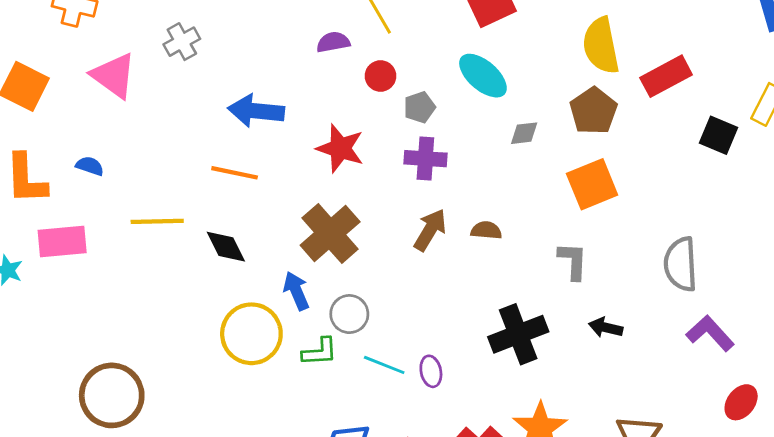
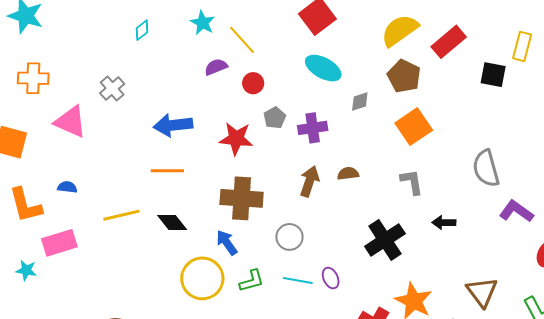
yellow semicircle: (601, 46) -> (400, 30), turned 78
gray pentagon: (419, 107) -> (275, 118), moved
purple cross: (425, 159) -> (313, 128), moved
brown cross: (330, 234) -> (242, 198), turned -33
gray circle: (349, 314) -> (289, 237), moved

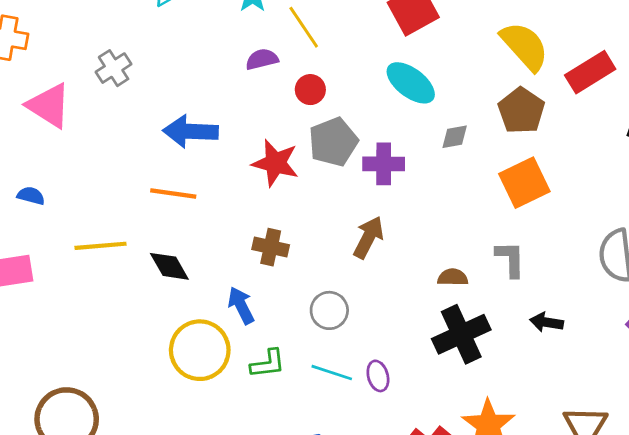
yellow semicircle: (400, 30) -> (525, 46), turned 75
gray pentagon: (275, 118) -> (333, 142), size x1.6
brown semicircle: (348, 173) -> (453, 277), moved
brown cross: (242, 198) -> (271, 247), size x0.6

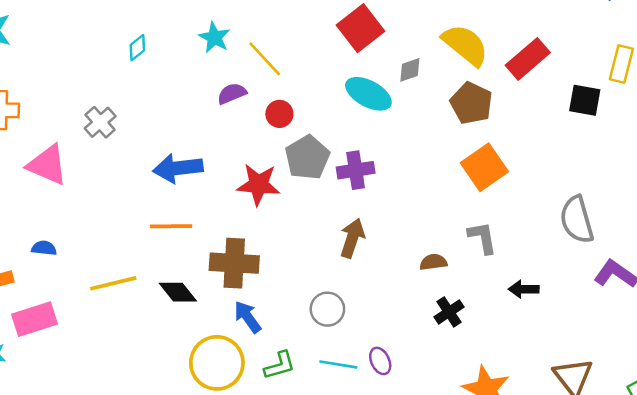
gray diamond: (455, 137) -> (410, 70), moved
brown cross: (271, 247) -> (234, 263), moved, size x1.5
black cross: (461, 334) -> (449, 312), size x0.6

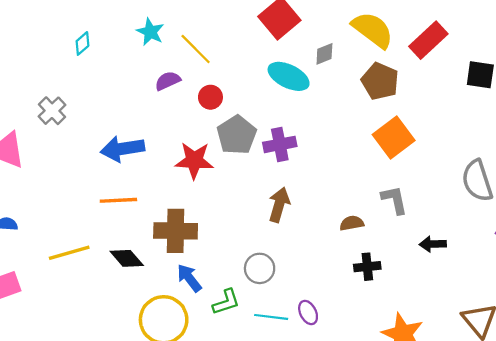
black cross: (449, 312) -> (367, 267), turned 30
green L-shape: (280, 365) -> (226, 302), moved

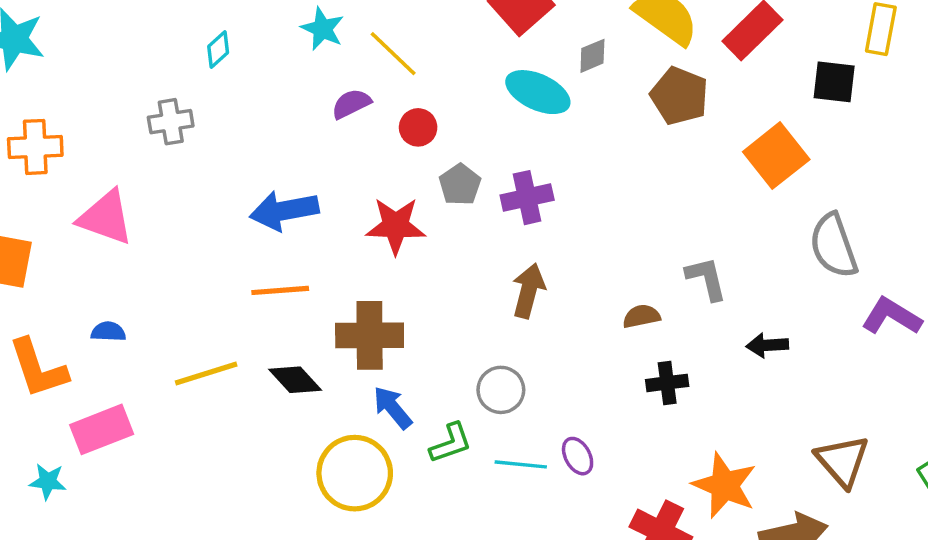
gray cross: (52, 111) -> (171, 122), moved, turned 36
gray pentagon: (237, 135) -> (460, 185), size x0.7
orange square: (394, 137) -> (776, 156), moved

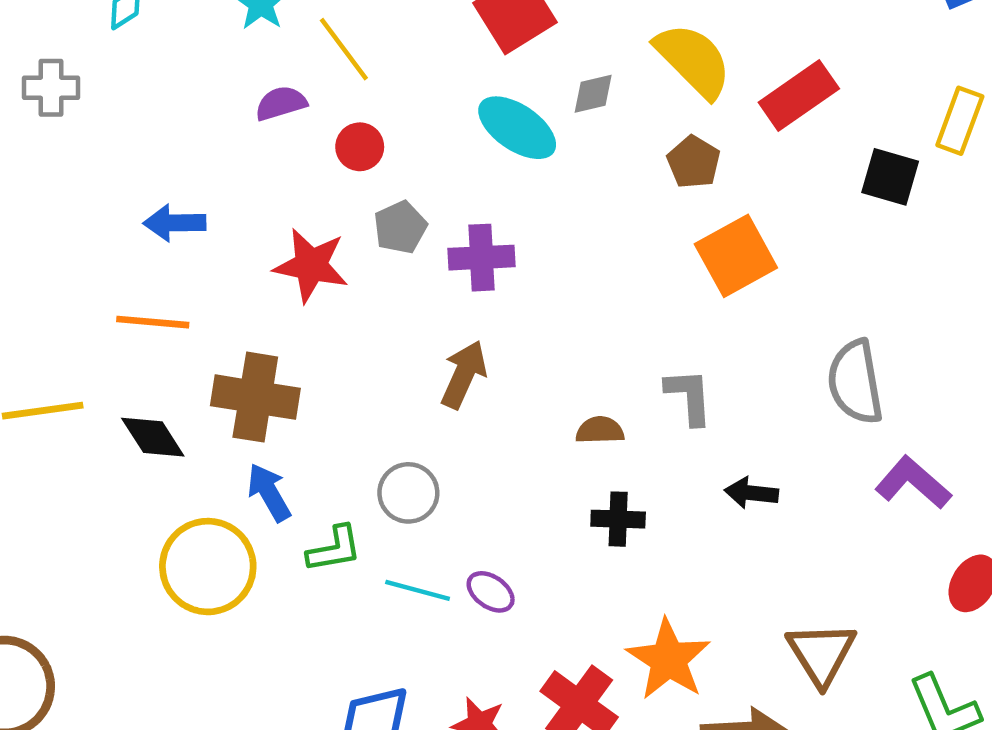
brown pentagon: (679, 96) -> (694, 162), size x0.7
orange square: (776, 156) -> (736, 256), moved
blue arrow: (284, 211) -> (175, 223), size x0.7
purple ellipse: (578, 456) -> (491, 592), turned -36

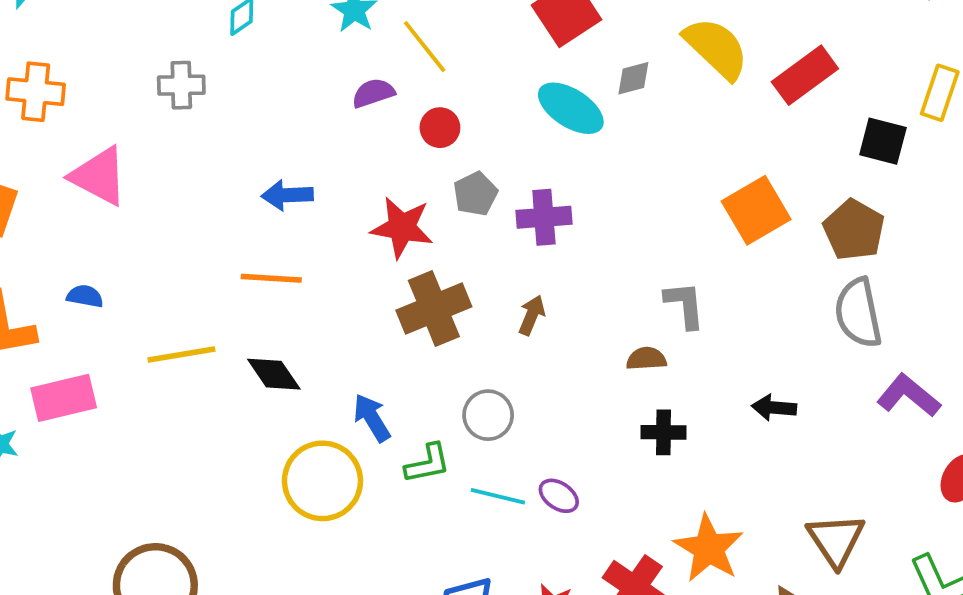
brown pentagon: (694, 162) -> (854, 230), moved, size x1.4
brown arrow: (464, 374) -> (532, 315), size x0.7
brown cross: (255, 397) -> (434, 308), moved, turned -30
gray L-shape: (689, 397) -> (685, 305), moved

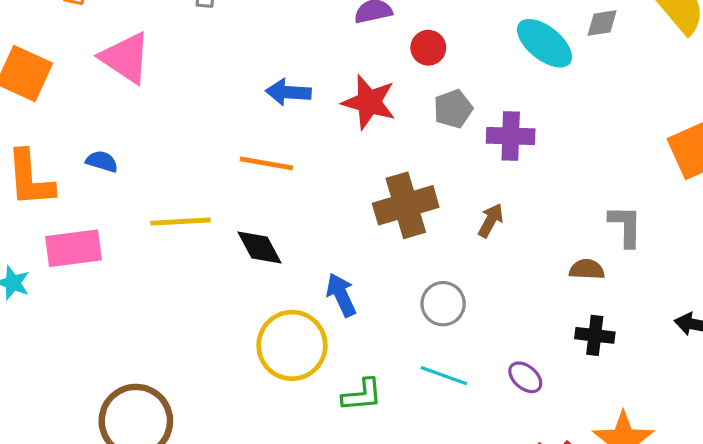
red star: (402, 228) -> (369, 102), moved
green L-shape: (428, 464) -> (362, 395), moved
purple ellipse: (559, 496) -> (525, 377), moved

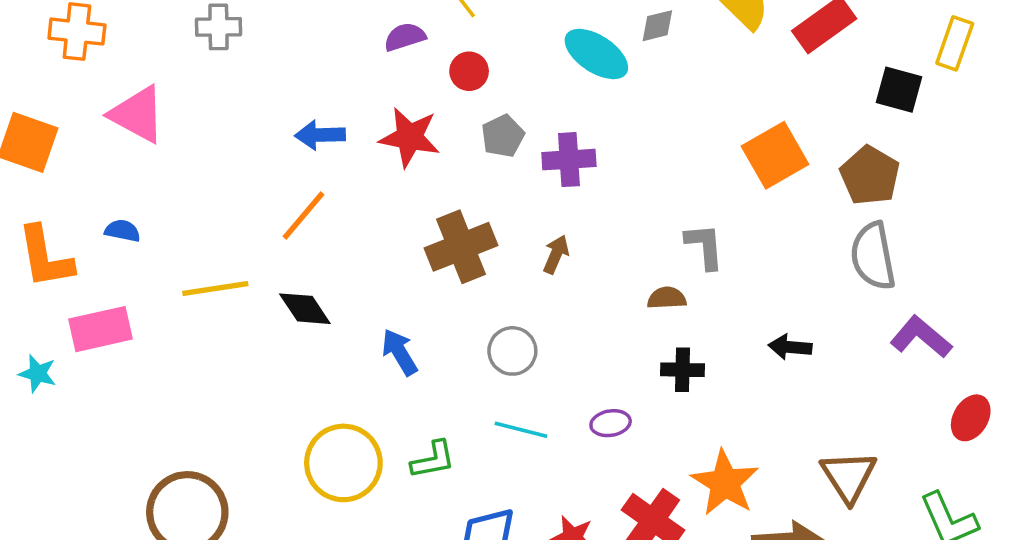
orange line: (266, 163) -> (304, 215), turned -54
yellow circle: (292, 345) -> (343, 463), moved
purple ellipse: (525, 377) -> (611, 423), turned -44

